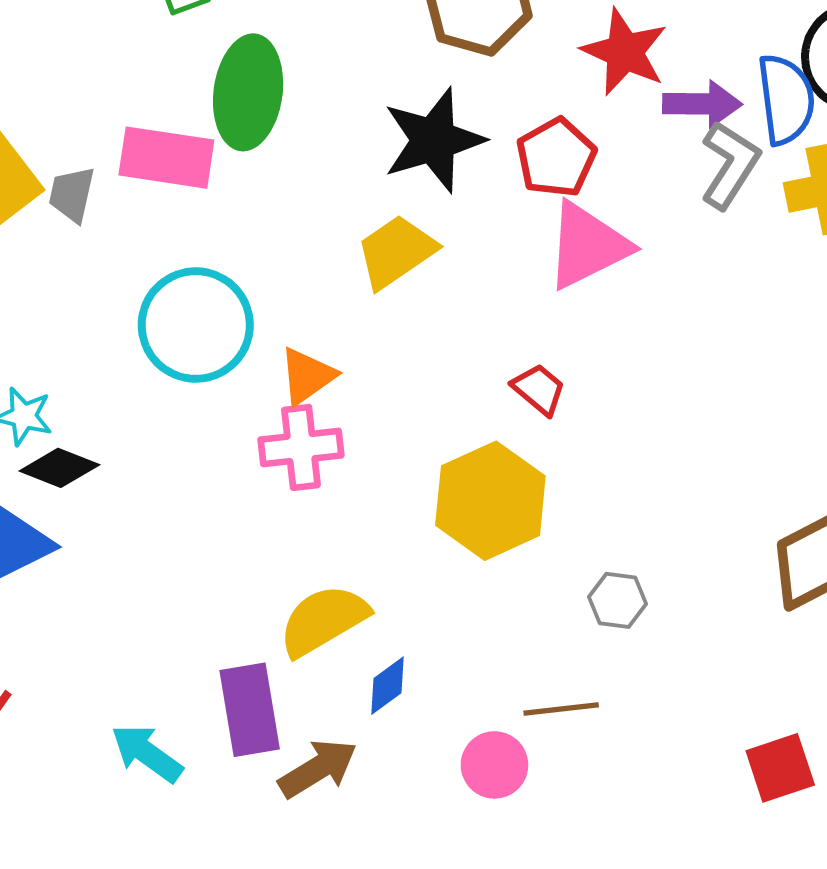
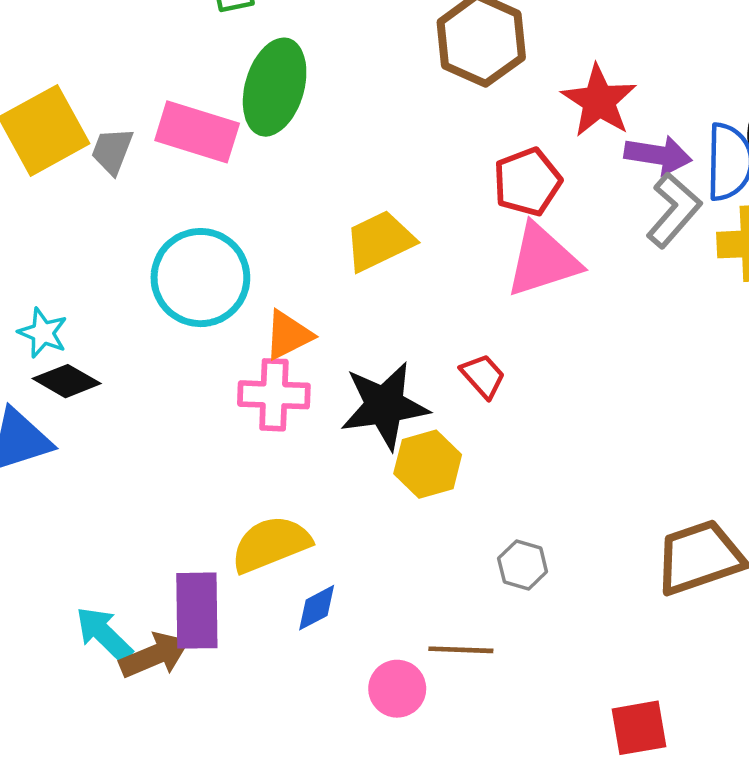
black star: (434, 140) -> (385, 406), moved
yellow hexagon: (490, 501) -> (428, 464), size x0.7
brown arrow: (318, 768) -> (154, 655), moved

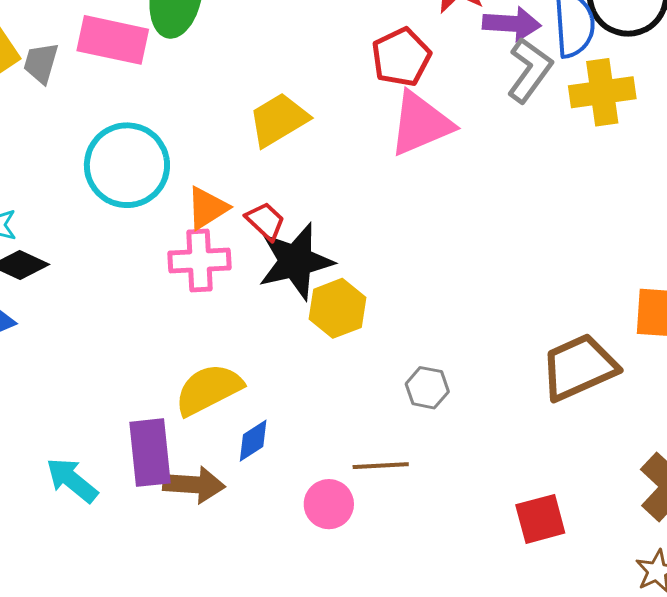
red trapezoid: (483, 376) -> (265, 221), moved
brown arrow: (154, 655) -> (194, 485), moved, turned 32

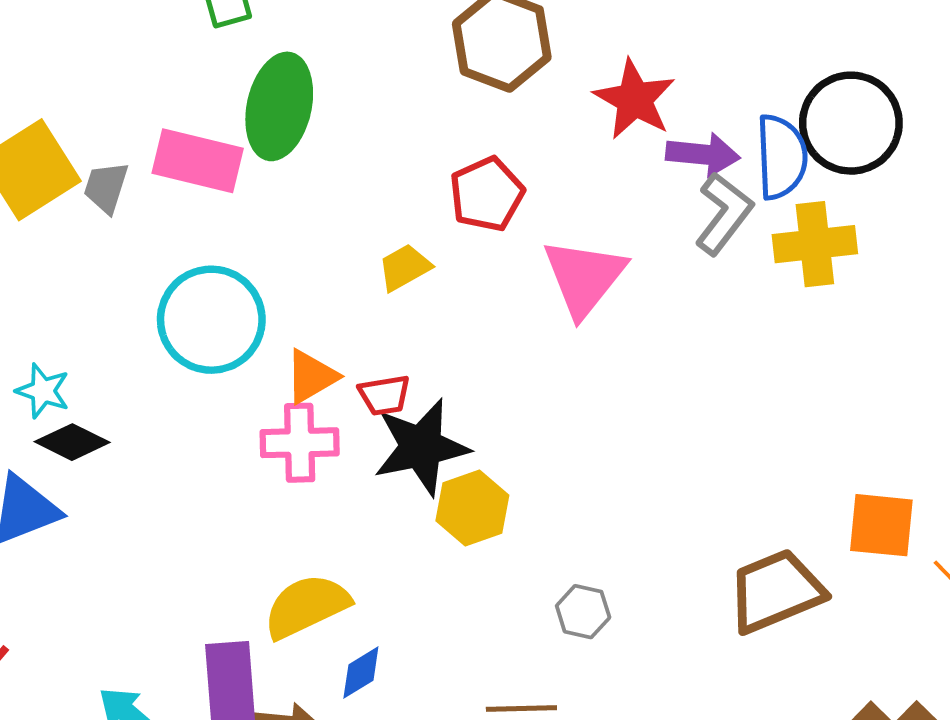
red pentagon: (401, 57) -> (487, 194), moved
yellow trapezoid: (279, 120) -> (405, 267), size x0.7
pink triangle: (421, 124) -> (584, 277), turned -30
red trapezoid: (265, 221) -> (384, 395), turned 126

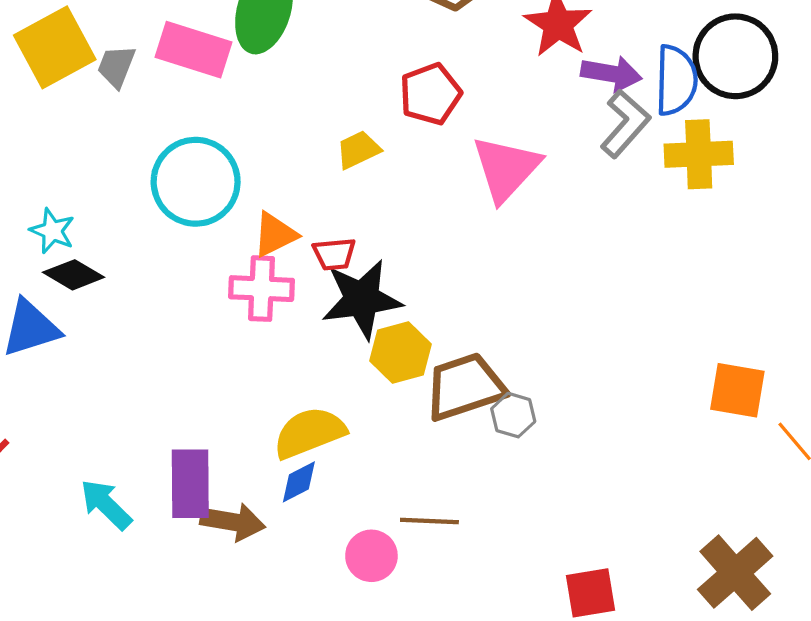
brown trapezoid: (776, 591) -> (465, 387), moved
yellow semicircle: (306, 606) -> (309, 433), moved
gray hexagon: (583, 612) -> (513, 415), moved

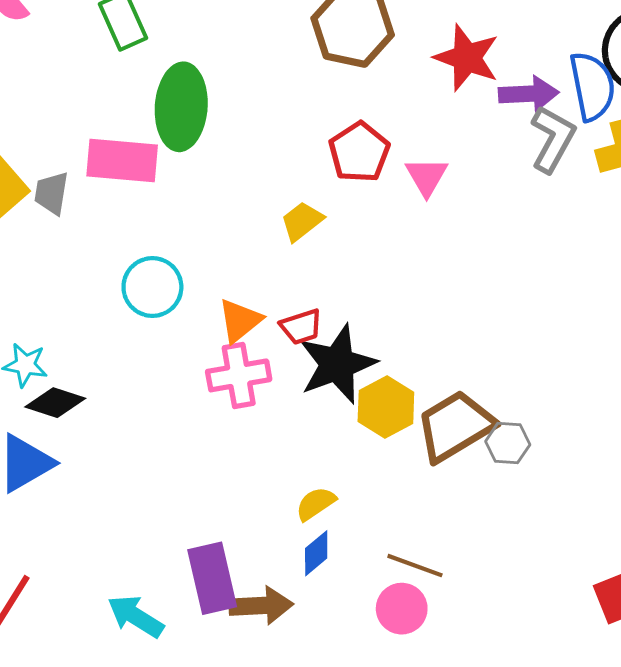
pink triangle: (506, 168) -> (427, 177), moved, size x0.6
cyan circle: (196, 182) -> (152, 287), size x0.7
yellow semicircle: (309, 433) -> (316, 504), size x0.6
brown line: (429, 521) -> (415, 566), moved, turned 30

